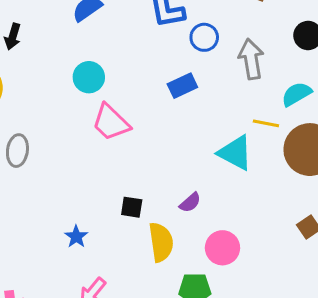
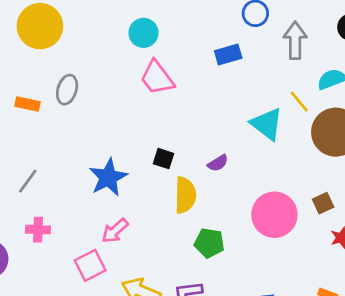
yellow line: (266, 123) -> (299, 102), turned 30
blue star: (76, 237) -> (108, 177), size x1.8
pink circle: (222, 248) -> (274, 215), moved, size x1.4

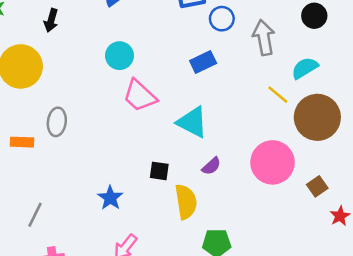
cyan triangle: (267, 124) -> (192, 122), moved
blue star: (108, 177) -> (110, 198), size x0.7
pink circle: (274, 215) -> (273, 162), moved

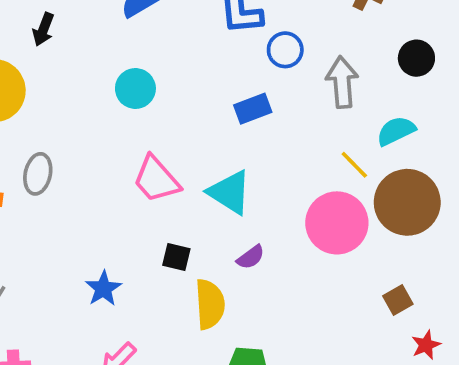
pink trapezoid: (140, 96) -> (156, 179), moved
pink circle: (273, 162) -> (337, 223), moved

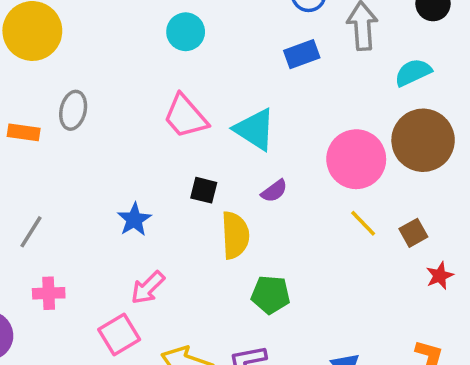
cyan circle: (135, 88) -> (186, 32), moved
blue rectangle: (253, 109) -> (302, 54), moved
yellow line: (354, 165) -> (363, 223), moved

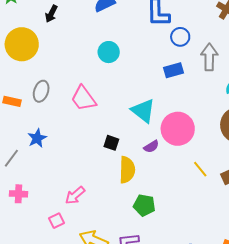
pink trapezoid: (185, 116) -> (83, 98), moved
pink circle: (356, 159) -> (178, 129), moved
blue star: (134, 219) -> (37, 138), moved
pink square: (119, 334) -> (56, 221), size x0.7

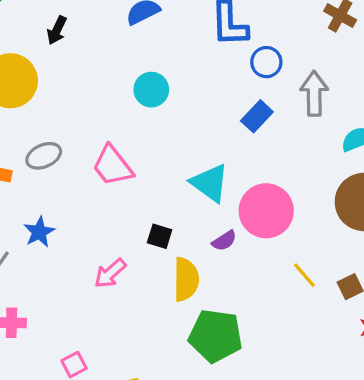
blue rectangle: (174, 70) -> (257, 116), turned -30
gray ellipse: (41, 91) -> (44, 156), turned 50
pink arrow: (75, 195) -> (110, 273), moved
green pentagon: (144, 205) -> (215, 336), size x1.5

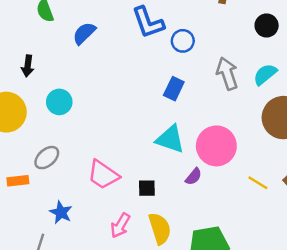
cyan circle: (151, 90) -> (59, 102), moved
gray arrow: (314, 93) -> (227, 74), moved
blue rectangle: (257, 116) -> (174, 89), moved
pink trapezoid: (113, 166) -> (103, 175), moved
yellow semicircle: (186, 279) -> (160, 228), moved

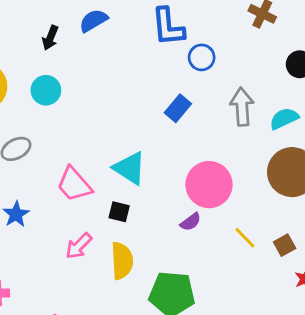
black arrow: (28, 66) -> (50, 38), moved
cyan triangle: (170, 139) -> (130, 168), moved
purple semicircle: (194, 177) -> (191, 222), moved

